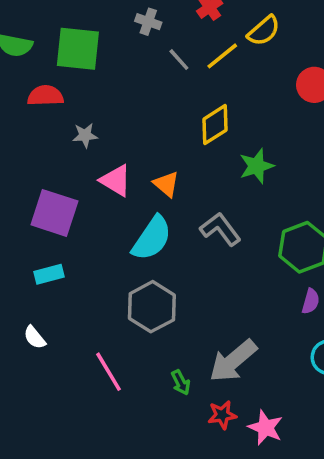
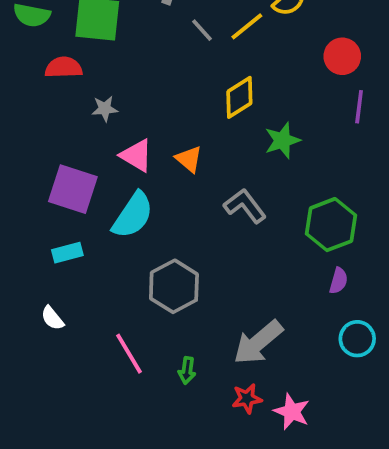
cyan semicircle: (152, 238) -> (133, 215), moved
green arrow: (181, 382) -> (187, 370), moved, turned 35

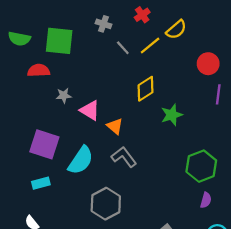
pink triangle: (137, 155) -> (90, 110), moved
gray L-shape: (245, 206) -> (124, 157), moved

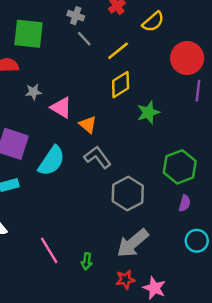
yellow line: (150, 45) -> (118, 51), moved
gray line: (123, 48) -> (84, 39), moved
red circle: (208, 64) -> (187, 58), size x1.4
gray hexagon: (106, 204) -> (128, 194), moved

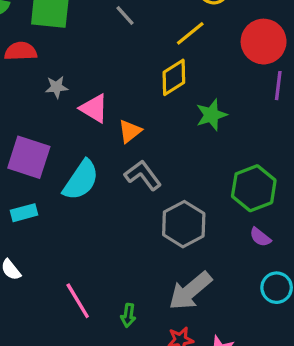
yellow line: (118, 51) -> (190, 33), moved
orange triangle: (88, 125) -> (130, 131), turned 42
purple semicircle: (185, 203) -> (260, 237), turned 112

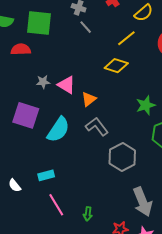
yellow diamond: (174, 77) -> (116, 66), turned 50
gray star: (57, 87) -> (43, 82), moved
green star: (211, 115) -> (146, 105), moved
cyan rectangle: (24, 213) -> (46, 175), moved
gray arrow: (190, 291) -> (143, 202), moved, turned -72

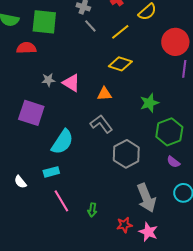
yellow line: (126, 38) -> (120, 32), moved
orange triangle: (89, 99) -> (104, 94), moved, turned 35
cyan semicircle: (58, 130) -> (62, 142), moved

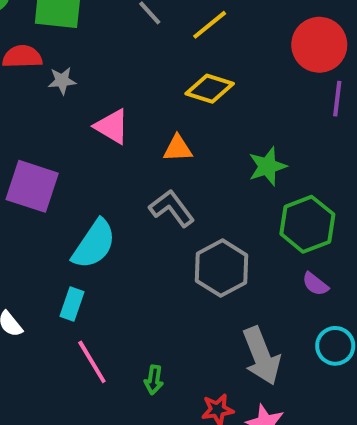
gray star: (48, 80) -> (62, 81), moved
cyan rectangle: (51, 172) -> (72, 304), turned -56

